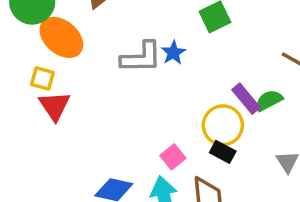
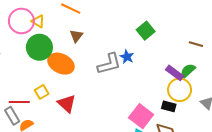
yellow square: (42, 78) -> (42, 92), moved, turned -32
yellow circle: (223, 125) -> (180, 90), moved
pink square: (173, 157) -> (141, 116), size x1.6

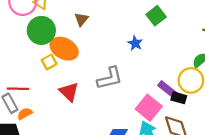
gray L-shape: (109, 64) -> (110, 78), moved
purple rectangle: (175, 73) -> (167, 89), moved
yellow square: (42, 92) -> (49, 62), moved

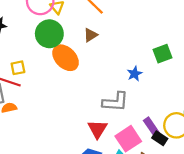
yellow square: (49, 62) -> (18, 68), moved
gray L-shape: (110, 78) -> (115, 102), moved
red triangle: (69, 92) -> (97, 129), moved

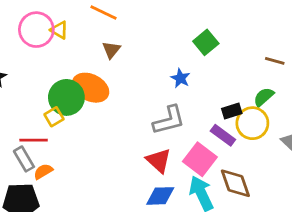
green circle: (49, 34) -> (66, 97), moved
yellow square: (18, 68) -> (54, 117), moved
black rectangle: (160, 138) -> (232, 111), moved, turned -32

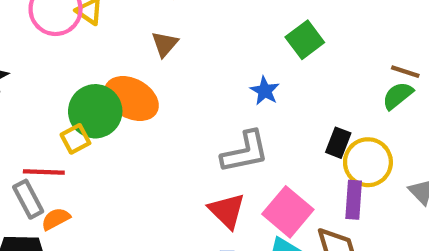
green semicircle: (264, 97) -> (398, 96), moved
black rectangle: (232, 111) -> (338, 143), turned -54
purple rectangle: (223, 135) -> (354, 200), moved, turned 55

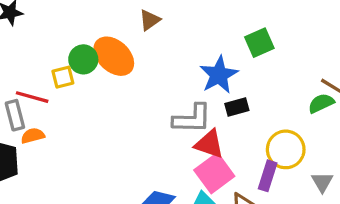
blue star: (265, 91) -> (219, 75), size x1.6
green circle: (95, 111) -> (83, 59), size x0.7
black rectangle: (338, 143) -> (237, 107), moved, turned 40
red triangle: (227, 211) -> (209, 144), moved, turned -40

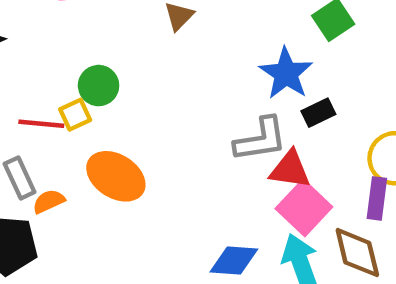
orange ellipse: (114, 56) -> (116, 176), moved
red line: (32, 97) -> (41, 124), moved

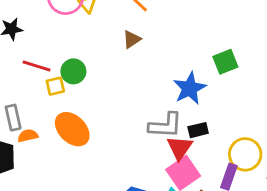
black rectangle: (318, 113) -> (198, 130), moved
red line: (41, 124) -> (37, 66), moved
red triangle: (290, 170) -> (180, 148), turned 44

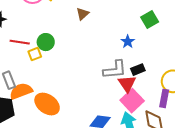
blue star: (190, 88) -> (128, 42), size x0.6
orange ellipse: (72, 129) -> (47, 104), moved
orange semicircle: (28, 136) -> (21, 91), size x1.6

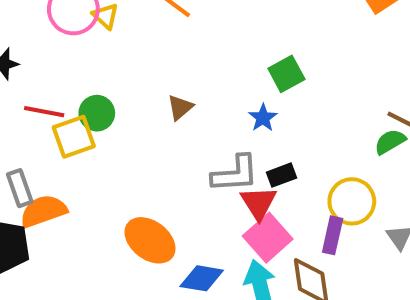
brown triangle: (83, 14) -> (180, 107), moved
green square: (150, 19) -> (286, 74), moved
yellow square: (35, 54) -> (74, 137), size x1.5
orange ellipse: (47, 104) -> (150, 240), moved

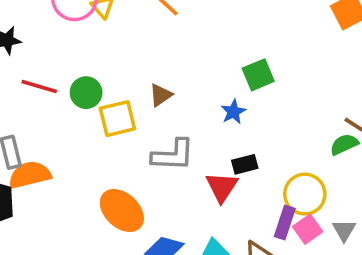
yellow square: (74, 137) -> (117, 119), moved
gray L-shape: (235, 174) -> (173, 155), moved
pink square: (268, 238) -> (308, 229), moved, size x0.7

